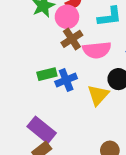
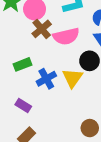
blue cross: (66, 80) -> (46, 79), moved
purple rectangle: (42, 130) -> (23, 105), moved, size x0.6

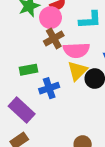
yellow triangle: (73, 78) -> (77, 71), moved
purple rectangle: (23, 105) -> (22, 110), size x1.6

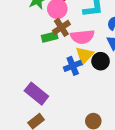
green rectangle: (29, 70) -> (50, 37), moved
blue cross: (49, 88) -> (73, 66), moved

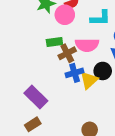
brown cross: (61, 27) -> (67, 53), moved
yellow triangle: (84, 55) -> (89, 80), moved

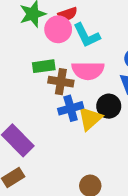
cyan L-shape: (100, 18) -> (87, 35), moved, turned 65
brown cross: (67, 53) -> (61, 82), turned 36

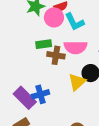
blue cross: (71, 108) -> (40, 94), moved

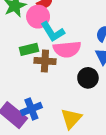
cyan L-shape: (75, 22) -> (53, 32), moved
yellow triangle: (77, 82) -> (71, 118), moved

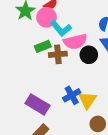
black circle: (88, 78) -> (89, 55), moved
blue cross: (31, 109) -> (72, 95), moved

